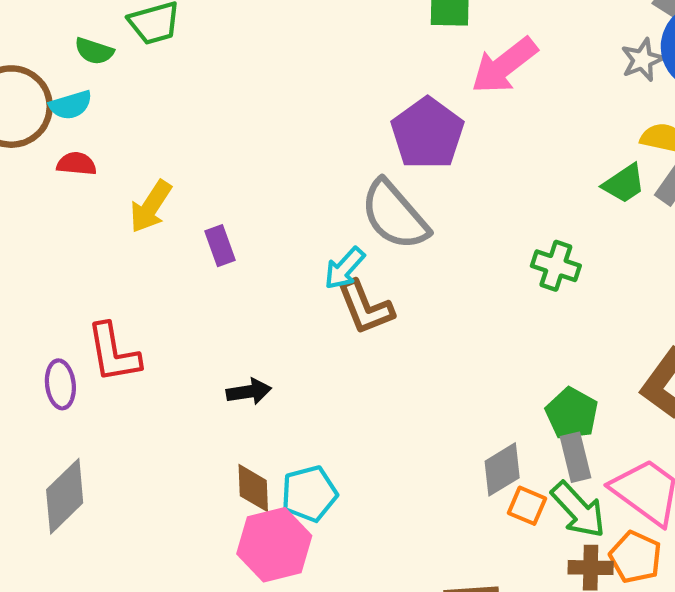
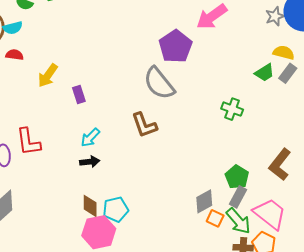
cyan arrow: (344, 268) -> (90, 138), moved
gray rectangle: (575, 457) -> (238, 197), turned 40

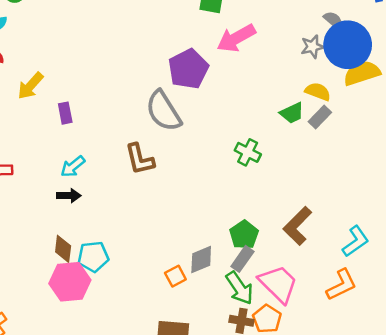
orange square: (215, 218) -> (175, 276), moved, turned 30

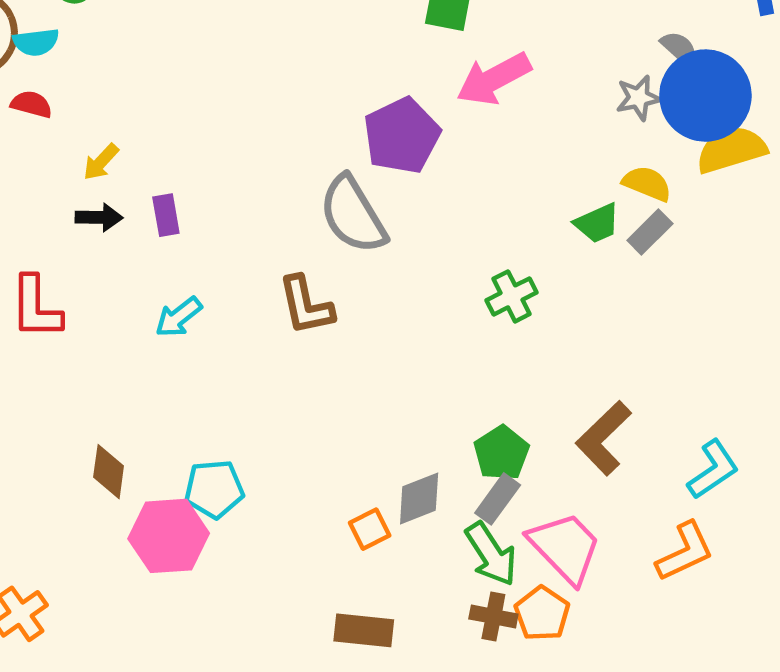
yellow arrow: (30, 86) -> (101, 162), size x0.7
green cross: (248, 152) -> (512, 296), turned 35
black arrow: (69, 196) -> (99, 217), moved
brown diamond: (63, 249) -> (109, 472), moved

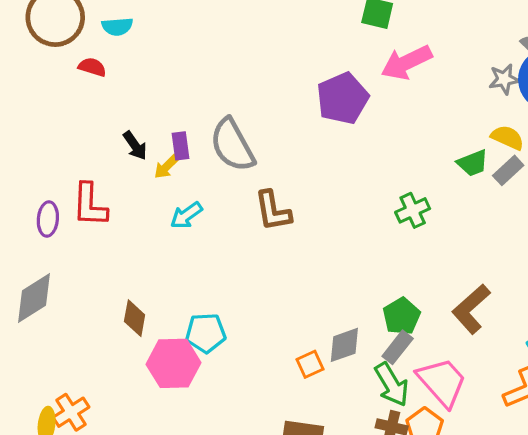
cyan semicircle: (36, 42) -> (117, 27), moved
yellow arrow: (101, 162) -> (166, 167), moved
gray semicircle: (353, 215) -> (232, 145), moved
black arrow: (99, 217) -> (135, 146), turned 52

